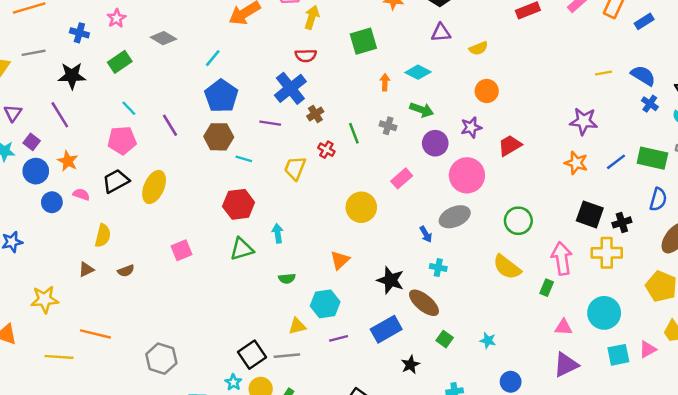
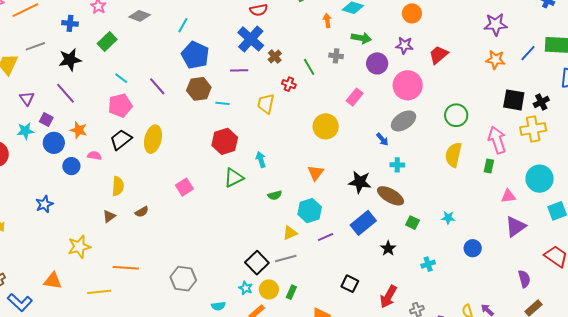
purple star: (471, 127) -> (404, 45), turned 30
yellow semicircle: (507, 267) -> (453, 155), turned 75

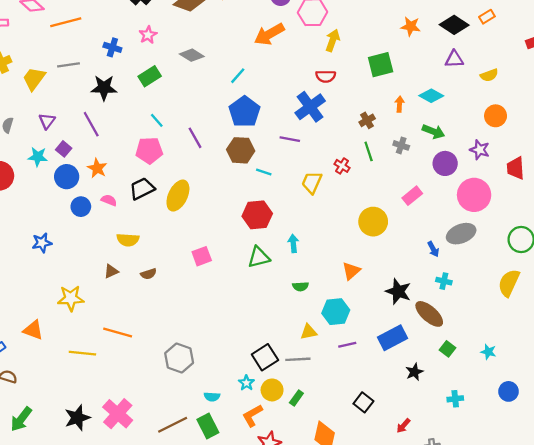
red trapezoid: (439, 55) -> (516, 168), turned -65
brown cross: (275, 56) -> (367, 120), moved
yellow semicircle: (118, 186) -> (128, 240), turned 78
red arrow: (388, 297) -> (403, 426), size x0.6

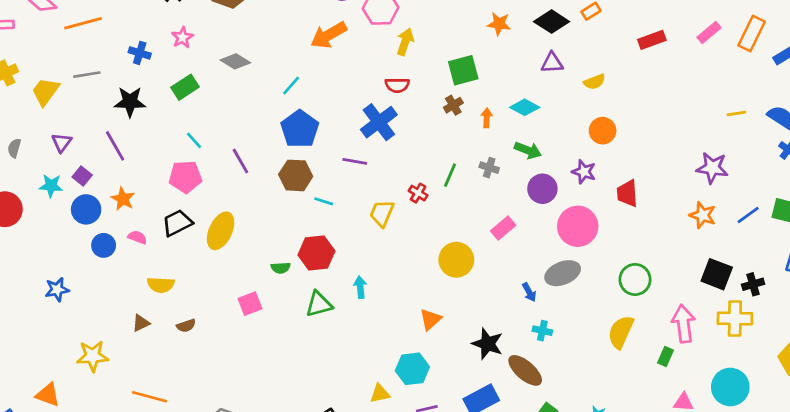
brown cross: (367, 120) -> (453, 105), moved
green line: (369, 151) -> (450, 175), turned 42
green semicircle: (300, 286) -> (281, 268), moved

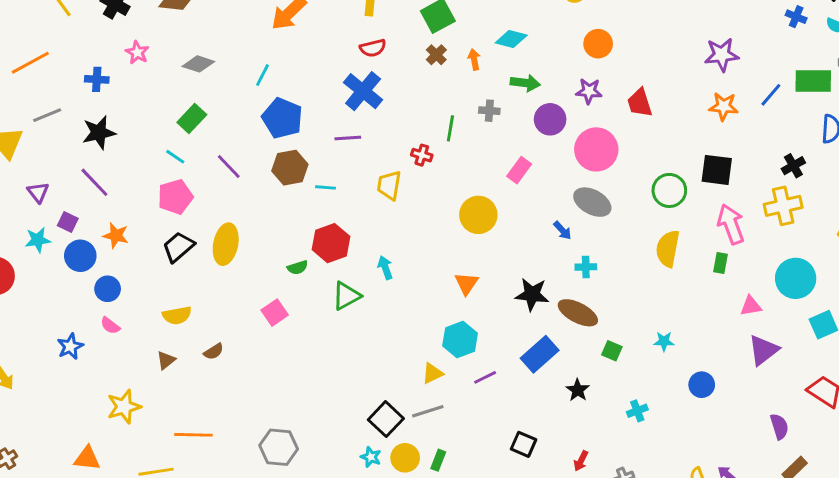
green rectangle: (185, 87) -> (192, 118), moved
pink semicircle: (137, 237) -> (110, 326), moved, turned -150
gray ellipse: (563, 273) -> (592, 202), turned 64
black square: (717, 274) -> (717, 170), moved

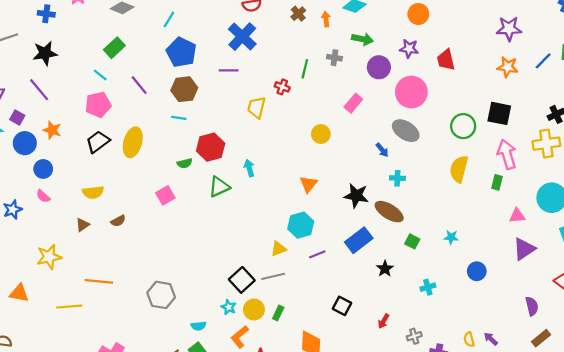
cyan line: (326, 187) -> (179, 118), moved
yellow circle: (478, 215) -> (321, 134), size x0.7

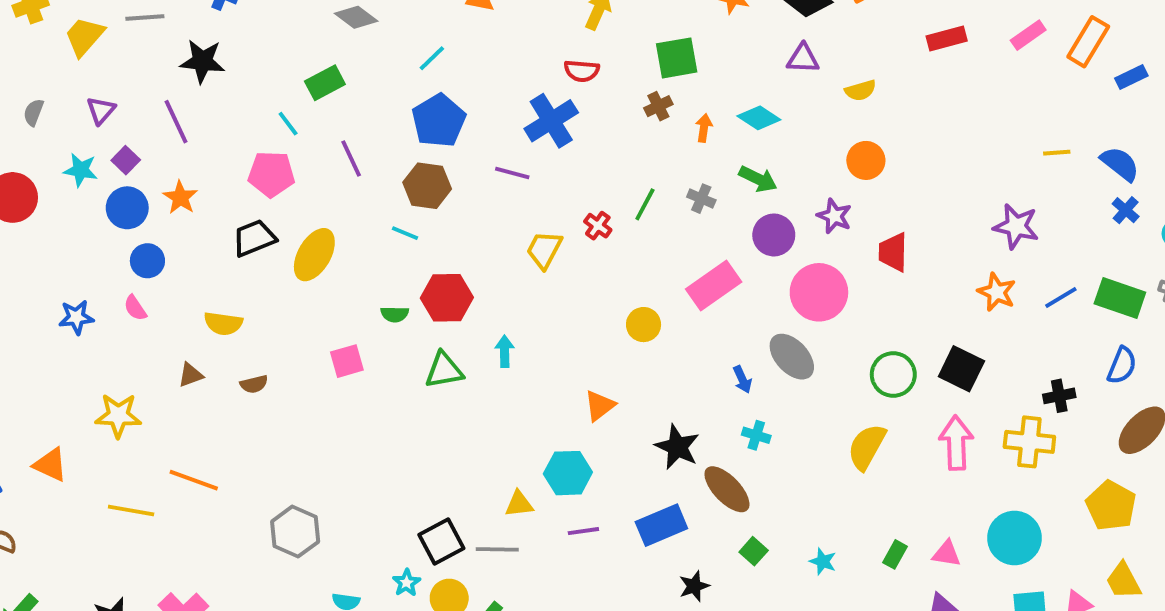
pink rectangle: (353, 103) -> (714, 286), size x1.5
green rectangle: (497, 182) -> (895, 554), moved

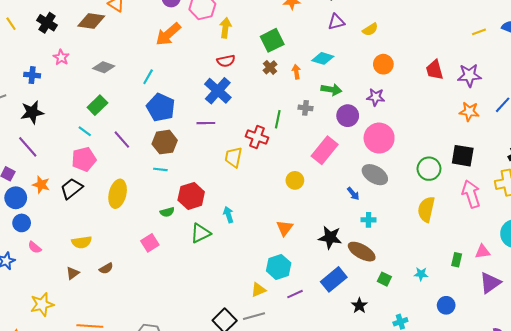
red cross: (598, 226) -> (257, 137), size x1.5
black trapezoid: (254, 238) -> (72, 189), moved
red trapezoid: (893, 252) -> (435, 70), moved
blue circle: (147, 261) -> (22, 223), moved

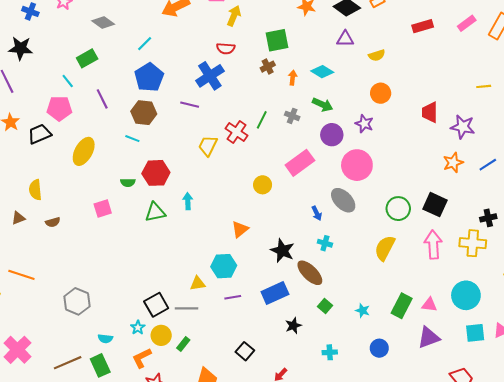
orange star: (469, 112) -> (453, 163), turned 30
yellow semicircle: (82, 242) -> (35, 190), turned 78
green rectangle: (457, 260) -> (402, 306), size x1.6

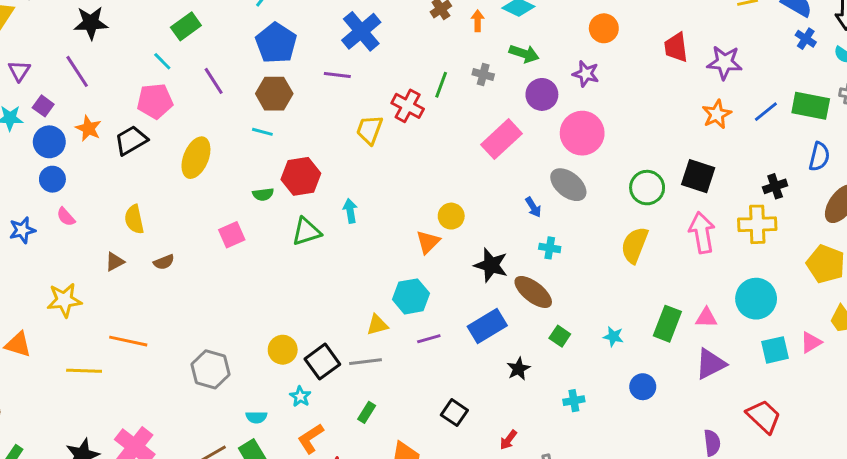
yellow circle: (263, 185) -> (451, 216), moved
yellow circle: (161, 335) -> (283, 350), moved

